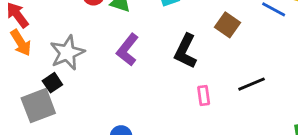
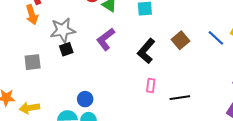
black square: (52, 83) -> (66, 49), moved
black line: (252, 84) -> (180, 98), moved
gray square: (38, 106) -> (33, 62), size x0.7

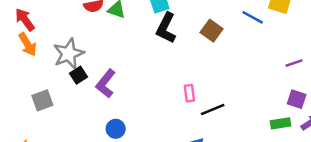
purple L-shape: (106, 39) -> (106, 84), moved
black L-shape: (146, 51) -> (166, 28), moved
black line: (180, 98) -> (213, 109), moved

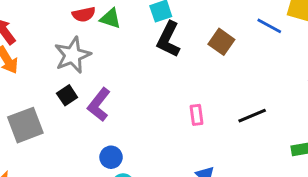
gray star: (69, 54) -> (73, 55), moved
gray square: (42, 100) -> (25, 125), size x1.4
black line: (213, 109) -> (252, 116), moved

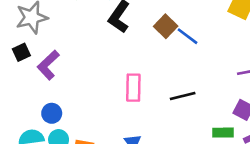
blue line: (269, 26) -> (187, 36), moved
pink rectangle: (197, 115) -> (133, 88), size x1.5

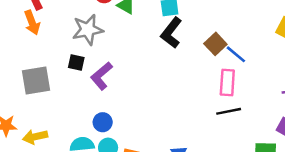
black square: (21, 52) -> (76, 62), turned 35
pink rectangle: (133, 88) -> (227, 82), moved

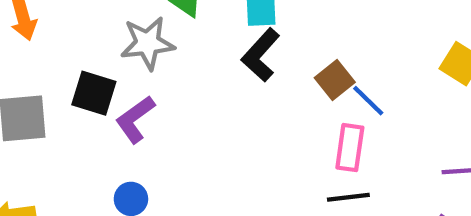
gray star: (88, 30) -> (148, 43), moved
black square: (76, 62) -> (94, 93), size x1.5

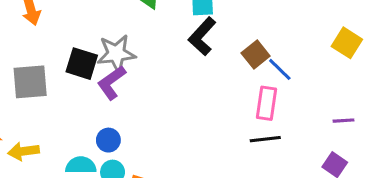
gray star: (148, 43) -> (116, 54), moved

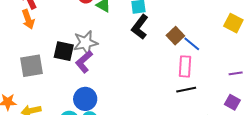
blue circle: (108, 140) -> (85, 99), size x1.5

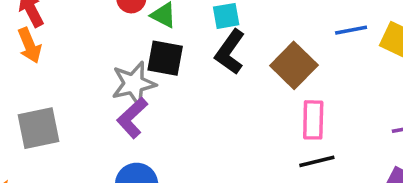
brown square: (175, 36) -> (294, 65), size x1.4
blue line: (192, 44) -> (351, 30), moved, turned -48
black square: (64, 51) -> (165, 58), moved

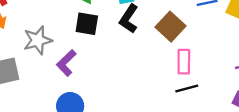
gray star: (134, 84) -> (38, 40), moved

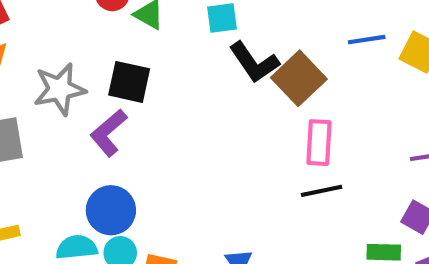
black L-shape: (129, 19) -> (254, 62), moved, turned -72
black square: (87, 24) -> (129, 82), moved

